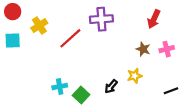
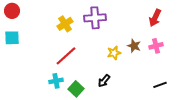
red arrow: (154, 19) -> (155, 18), moved
yellow cross: (39, 26) -> (65, 24), moved
red line: (70, 38) -> (66, 56), moved
yellow star: (135, 76) -> (114, 53), moved

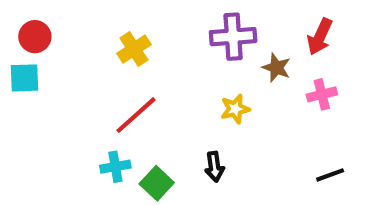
red circle: (12, 11) -> (35, 37), moved
purple cross: (95, 18) -> (233, 37), moved
brown star: (134, 46) -> (276, 68), moved
black arrow: (104, 81) -> (214, 167), turned -48

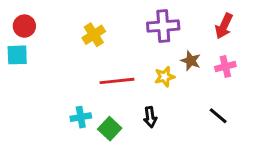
brown star: (276, 68) -> (191, 61), moved
red line: (136, 115) -> (117, 81), moved, turned 36
black line: (330, 175) -> (218, 116), moved, turned 60

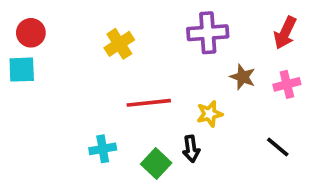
yellow star: (165, 77) -> (210, 114), moved
green square: (110, 129) -> (156, 164), moved

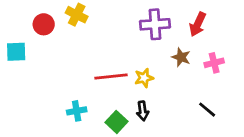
red circle: (31, 33) -> (44, 24), moved
red arrow: (285, 33) -> (198, 24), moved
yellow cross: (119, 44) -> (77, 15), moved, turned -30
yellow star: (210, 114) -> (144, 78), moved

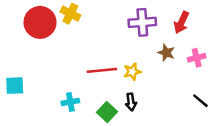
red circle: (44, 24) -> (40, 22), size x1.6
cyan square: (16, 52) -> (15, 86), moved
black line: (207, 110) -> (200, 101), moved

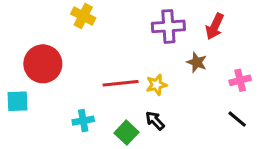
red circle: (40, 22) -> (43, 64), moved
pink cross: (197, 58) -> (240, 80), moved
black arrow: (131, 102) -> (155, 121), turned 144

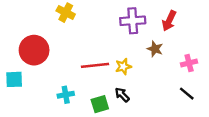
green square: (127, 133) -> (100, 104), turned 30

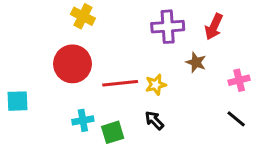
red circle: (34, 50) -> (73, 64), moved
green square: (100, 104) -> (113, 132), moved

